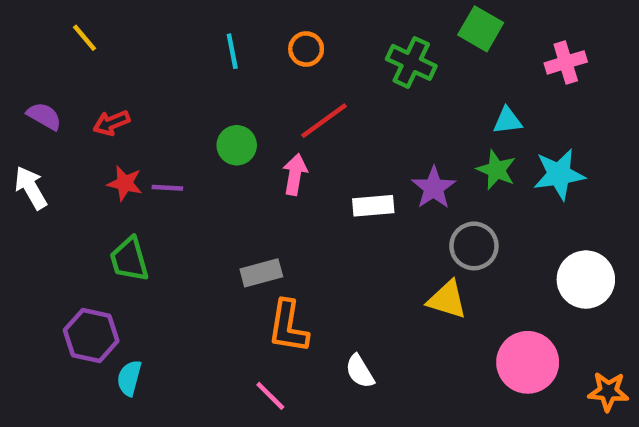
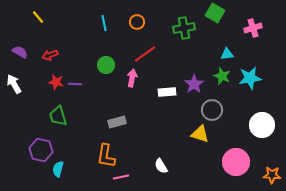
green cross: (411, 62) -> (184, 28), turned -35
orange L-shape: (288, 327) -> (106, 156), moved
pink line: (270, 396) -> (121, 177), turned -56

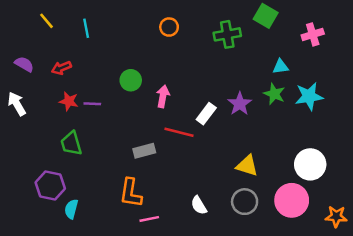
cyan line: (104, 23) -> (86, 28), moved
red line: (145, 54) -> (179, 132), moved, turned 50
white rectangle: (167, 92) -> (206, 114), turned -48
gray circle: (212, 110) -> (245, 202), moved
white circle: (262, 125) -> (310, 164), moved

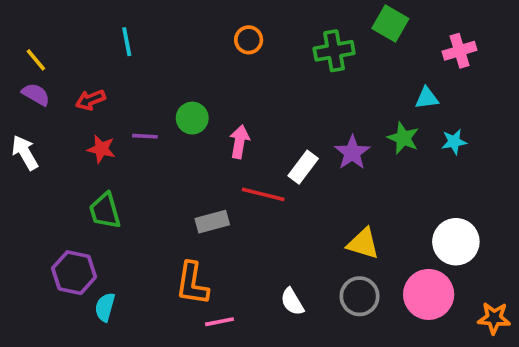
yellow line: (47, 21) -> (36, 60), moved
cyan triangle: (280, 67) -> (427, 98), moved
cyan star: (309, 96) -> (454, 142), size x0.6
purple line: (92, 104) -> (145, 136), moved

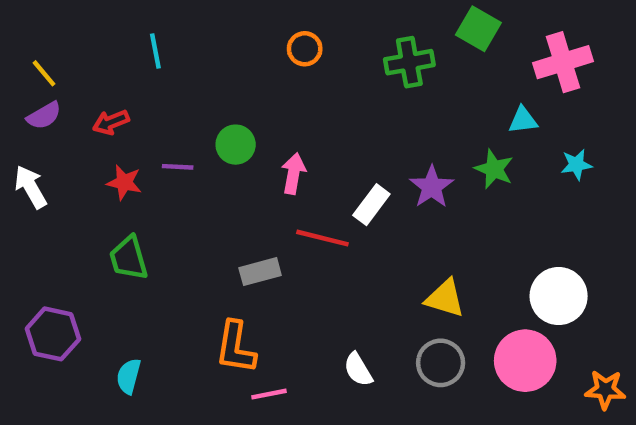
pink cross: (460, 51) -> (563, 62), size x1.4
purple semicircle: (36, 94) -> (44, 116), turned 120
cyan star: (454, 142) -> (576, 165), moved
purple hexagon: (74, 273) -> (53, 334), moved

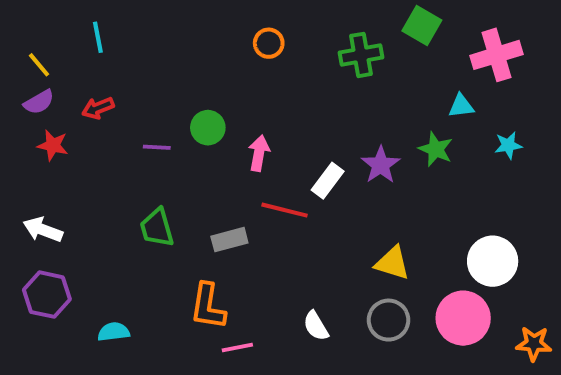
cyan line: (155, 51) -> (98, 37), moved
red star: (124, 182) -> (53, 145), moved
white arrow: (31, 187) -> (43, 230), moved, turned -39
green trapezoid: (129, 258) -> (157, 228), moved
cyan semicircle: (129, 376) -> (114, 332), turned 68

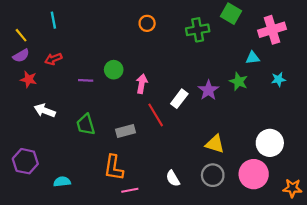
red line: (284, 210) -> (156, 115), turned 45
white arrow: (43, 230) -> (45, 111), moved

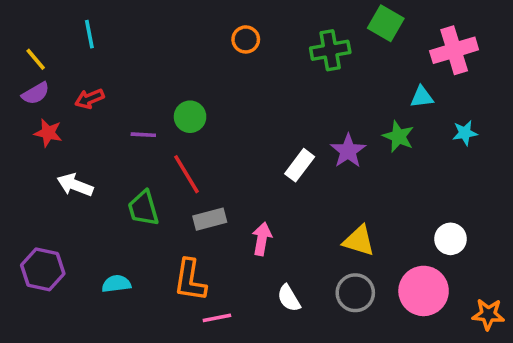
pink arrow: (142, 84) -> (262, 239), moved
red line: (156, 115) -> (186, 174), moved
white circle: (270, 143) -> (451, 239), size x0.7
cyan semicircle: (62, 182) -> (116, 284), moved

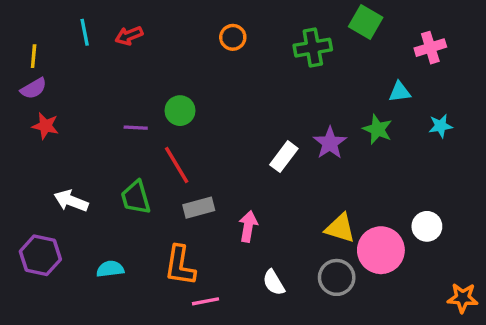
pink cross: (454, 50) -> (430, 48), size x0.7
yellow line: (36, 59) -> (34, 56), turned 45
red arrow: (89, 99) -> (129, 36), moved
white arrow: (75, 185) -> (71, 201), moved
pink circle: (424, 291) -> (381, 250), moved

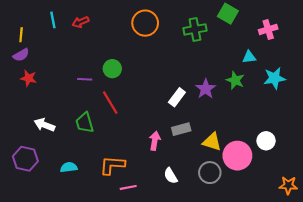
orange circle: (233, 37) -> (145, 23), size x1.6
cyan star: (441, 126) -> (274, 78), size x1.5
gray rectangle: (199, 208) -> (181, 129), moved
orange L-shape: (180, 266) -> (112, 165), turned 85

